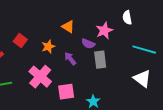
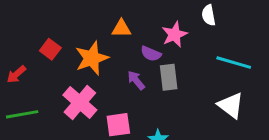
orange triangle: (68, 27) -> (121, 29), turned -32
orange star: (48, 47) -> (92, 58), size x1.6
purple arrow: (70, 59) -> (136, 80), moved

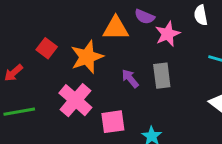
orange triangle: (121, 29) -> (116, 28), size x1.4
purple semicircle: (151, 54) -> (145, 17), moved

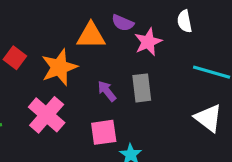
pink square: (113, 122) -> (104, 132), moved

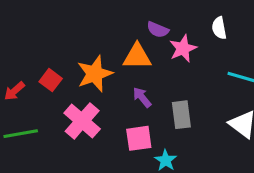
orange triangle: (91, 36) -> (137, 56), moved
red square: (15, 58) -> (51, 80), moved
gray rectangle: (142, 88) -> (181, 115), moved

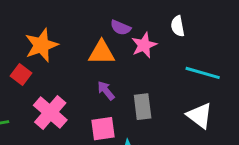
orange star: (95, 74) -> (41, 45), moved

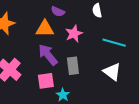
pink star: (144, 45) -> (74, 34), moved
purple arrow: (106, 91) -> (48, 55), size x1.6

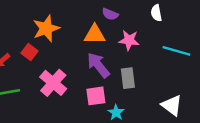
pink star: (74, 34) -> (129, 40), turned 30
white triangle: (112, 72) -> (172, 105), moved

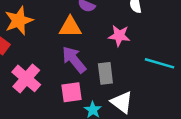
pink star: (129, 40) -> (119, 36), moved
cyan line: (176, 51) -> (159, 63), moved
white triangle: (172, 105) -> (122, 102), moved

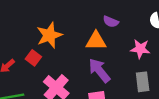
gray rectangle: (105, 73) -> (143, 82), moved

